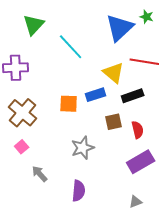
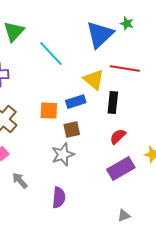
black rectangle: (133, 96) -> (113, 103), turned -65
brown square: (114, 122) -> (72, 130), moved
red semicircle: (138, 130) -> (118, 137), turned -120
gray triangle: (136, 202) -> (124, 216), moved

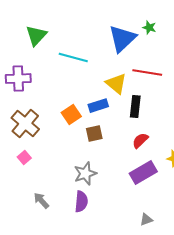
cyan line: (51, 54) -> (73, 58), turned -32
orange square: (49, 111) -> (71, 115), turned -36
gray star: (63, 155) -> (85, 174), moved
gray arrow: (20, 181) -> (41, 201), moved

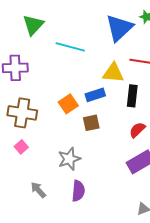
yellow triangle: (116, 84) -> (113, 73), turned -35
brown cross: (25, 124) -> (22, 113), turned -32
gray star: (85, 174) -> (69, 159), moved

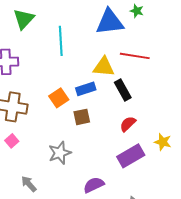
blue triangle: (119, 28) -> (110, 22), turned 36
cyan line: (70, 47) -> (61, 41), turned 72
black rectangle: (132, 96) -> (123, 90), turned -35
purple semicircle: (78, 191) -> (94, 185), moved, turned -120

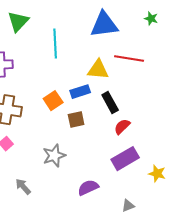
green star: (137, 11) -> (151, 19), moved
black rectangle: (123, 90) -> (110, 103), moved
yellow star: (163, 142) -> (157, 174), moved

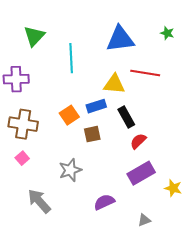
gray arrow: (23, 187) -> (39, 201), size x1.5

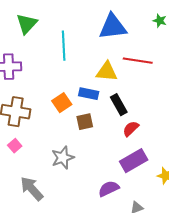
blue rectangle: (96, 106) -> (89, 94), turned 30
purple semicircle: (104, 202) -> (109, 189), moved

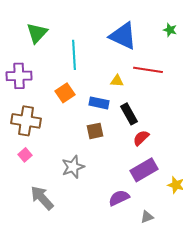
blue triangle: (113, 27) -> (123, 36), turned 32
yellow triangle: (107, 72) -> (117, 81), size x0.6
orange square: (62, 103) -> (65, 93), moved

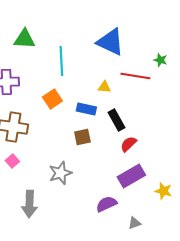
green star: (170, 30) -> (160, 60), moved
green triangle: (37, 33) -> (24, 39), turned 50
gray arrow: (42, 198) -> (29, 204), turned -136

